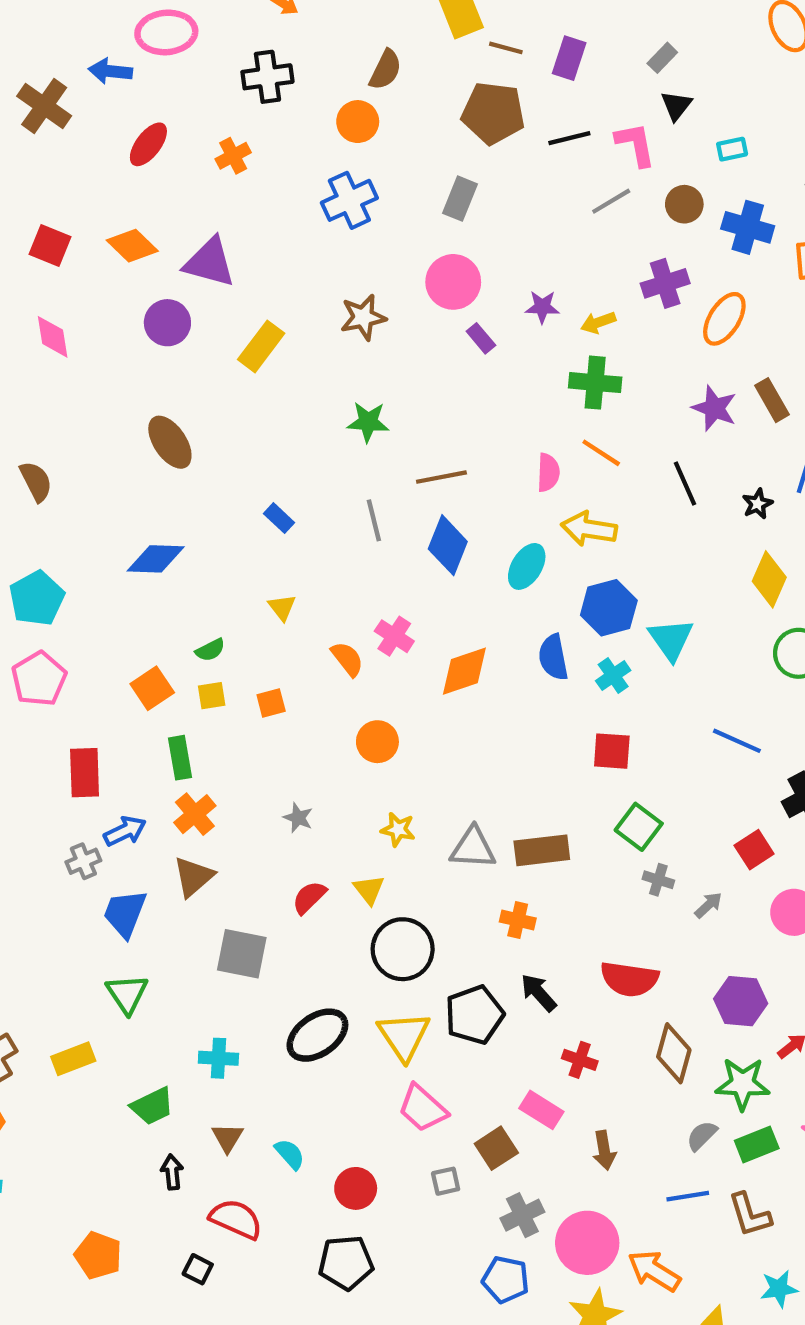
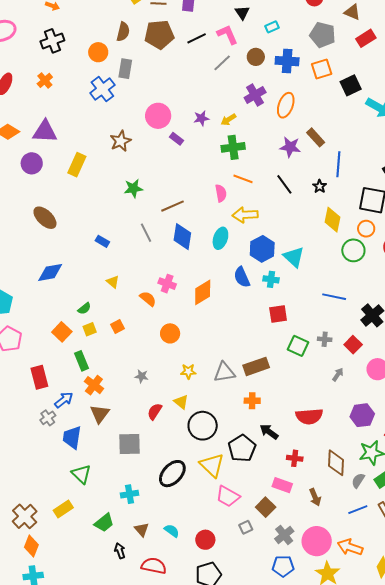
brown semicircle: (385, 70) -> (123, 32), moved
gray rectangle: (460, 199) -> (125, 69), moved
cyan cross: (613, 676) -> (271, 279), turned -35
gray cross: (658, 880) -> (325, 339), moved
brown diamond: (674, 1053) -> (336, 463), moved

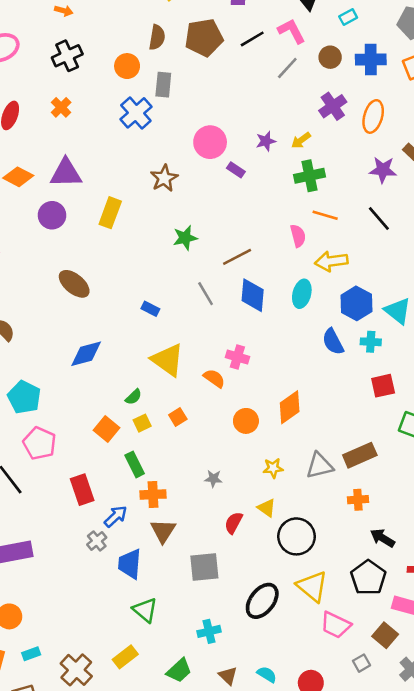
yellow triangle: (113, 282) -> (168, 360), size x2.0
orange diamond: (203, 292) -> (290, 407), moved
orange cross: (94, 385) -> (153, 494), turned -36
black pentagon: (242, 448) -> (368, 578), moved

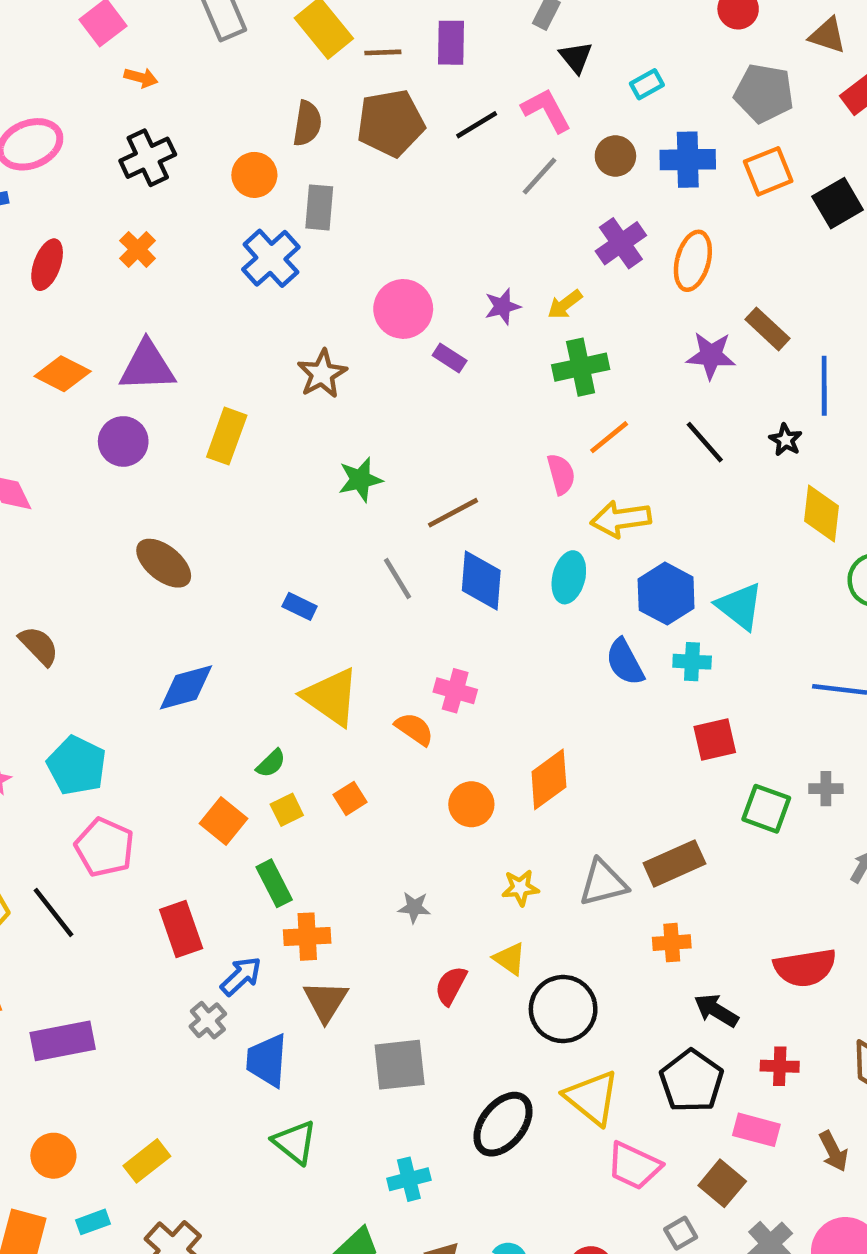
orange line: (325, 215) -> (609, 437), turned -55
yellow rectangle: (125, 657) -> (147, 1161), moved

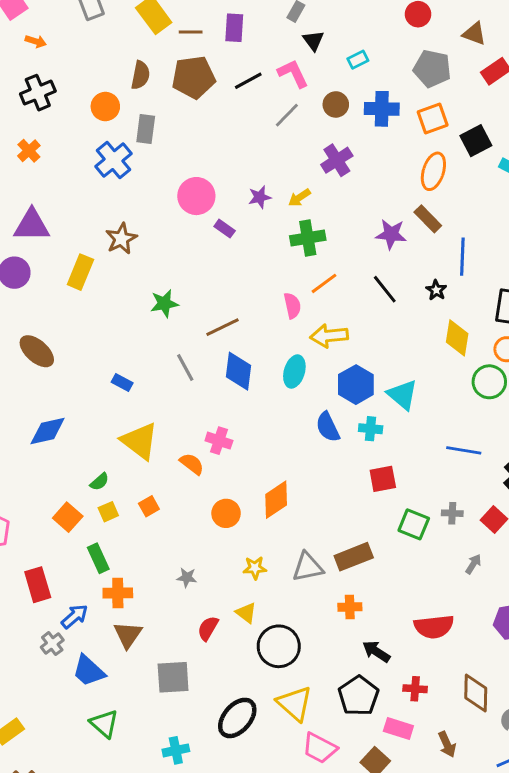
orange ellipse: (693, 261) -> (433, 171), moved
brown star: (322, 374) -> (121, 239), moved
blue trapezoid: (267, 1060) -> (89, 671), turned -54

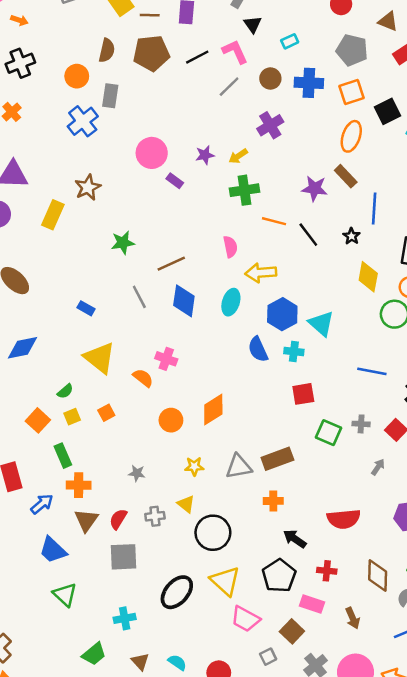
orange line: (324, 283) -> (274, 221), moved, turned 50
red semicircle: (208, 628) -> (118, 519), moved
gray cross: (52, 644) -> (155, 516), moved, turned 30

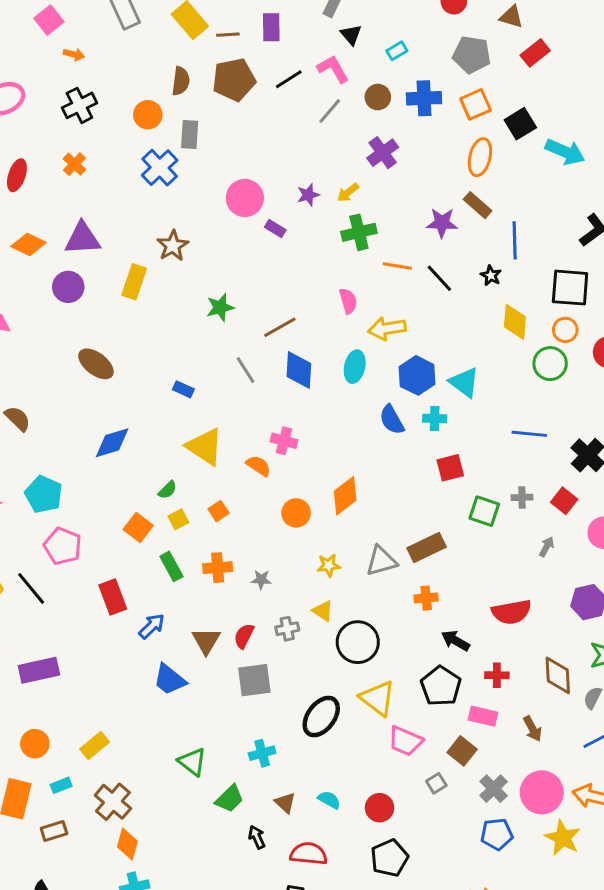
orange cross: (79, 485) -> (218, 568), moved
green triangle: (65, 595) -> (192, 762), moved

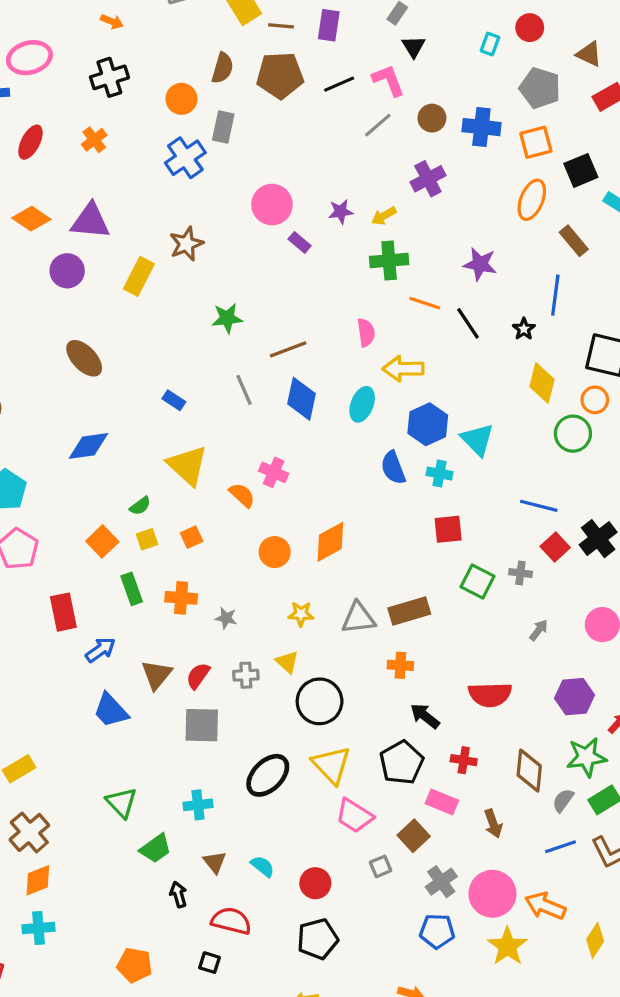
cyan rectangle: (397, 51) -> (490, 44), moved, turned -48
brown rectangle: (478, 205) -> (574, 241), moved
red square: (564, 501) -> (555, 547), moved
orange diamond: (127, 844) -> (38, 880), turned 44

